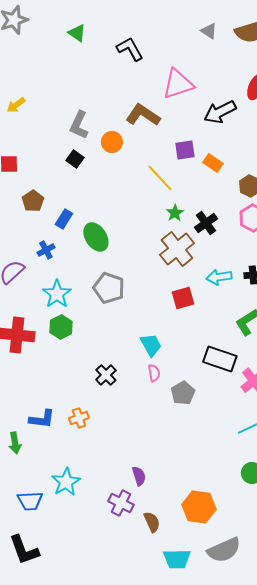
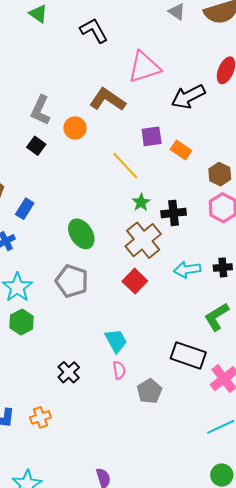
black cross: (206, 223) -> (174, 213), turned 30
green ellipse: (96, 237) -> (81, 234), moved
red square: (183, 298) -> (135, 281), moved, turned -30

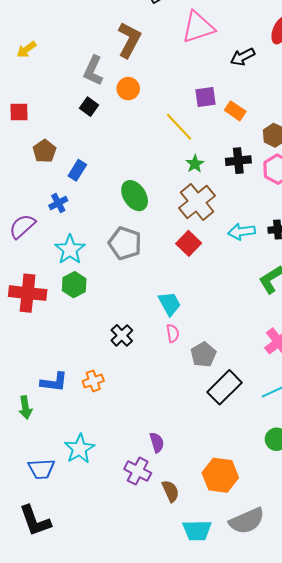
black arrow: (188, 97) -> (243, 57), size x0.7
brown L-shape: (108, 100) -> (129, 40), moved, turned 84
black cross: (174, 213) -> (238, 161), moved
black rectangle: (188, 355) -> (225, 387), moved, turned -64

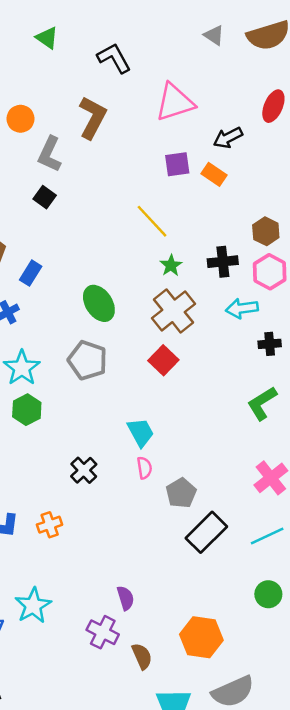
orange circle: (128, 89) -> (21, 119), moved
purple square: (206, 97) -> (177, 164), moved
orange rectangle: (235, 111) -> (214, 174), moved
cyan arrow: (242, 232) -> (242, 308), moved

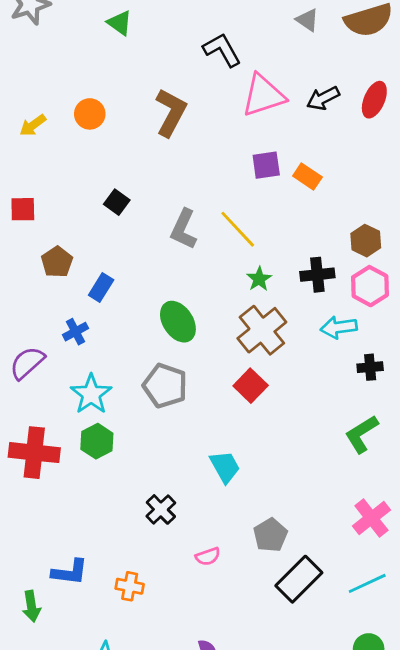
black L-shape: (114, 58) -> (222, 50), moved
black arrow: (228, 138) -> (323, 98), moved
gray L-shape: (50, 154) -> (184, 229), moved
pink semicircle: (144, 468) -> (208, 556), moved, turned 80
orange cross: (50, 525) -> (130, 586), moved, turned 30

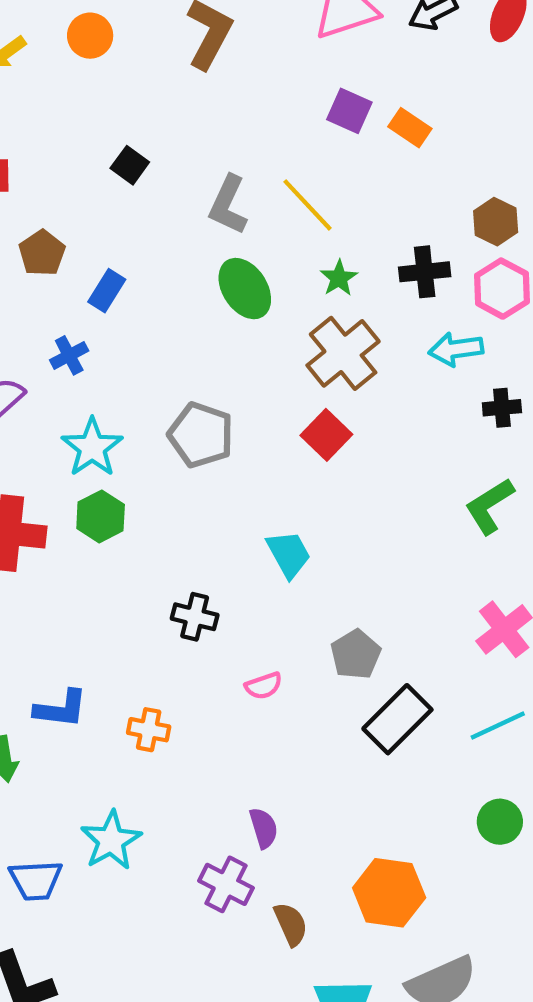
purple square: (266, 165) -> (349, 111), turned 32
green ellipse: (178, 322) -> (245, 289), moved
black cross: (161, 509) -> (195, 617), turned -32

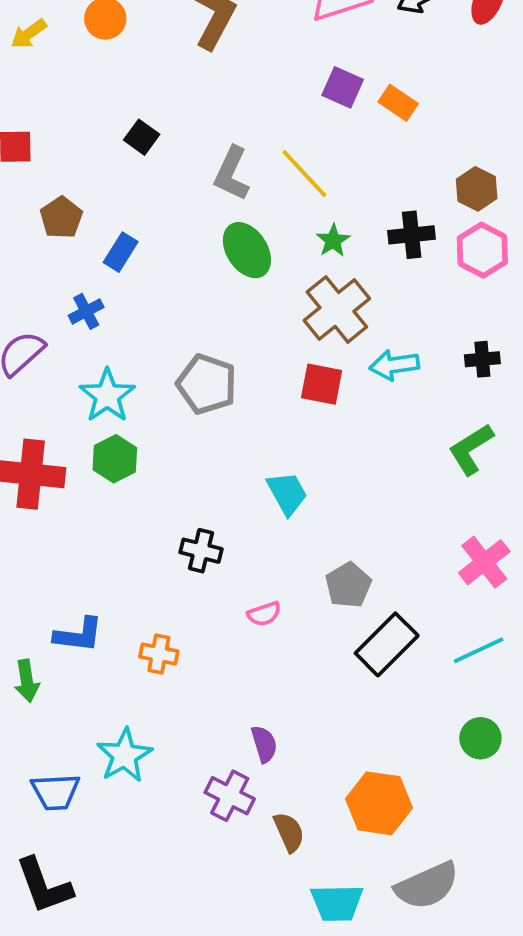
cyan arrow: (456, 349) -> (394, 365), moved
red square: (326, 435) -> (322, 384), turned -33

